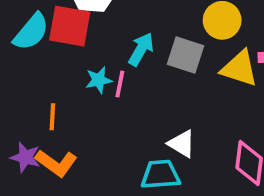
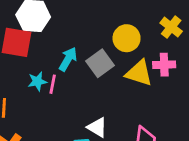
gray square: (185, 55) -> (100, 63), turned 36

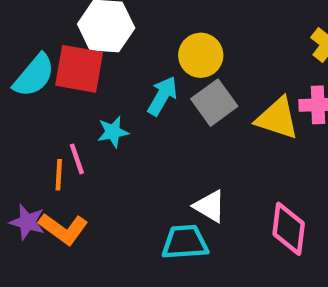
yellow circle: (127, 38) -> (201, 55), moved
pink line: (53, 84) -> (77, 159), moved, turned -30

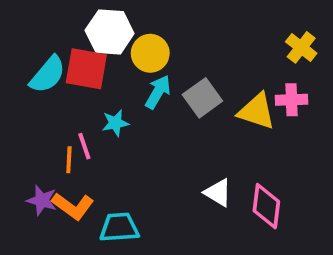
yellow circle: (201, 55) -> (150, 53), moved
white triangle: (210, 206) -> (218, 193), moved
cyan trapezoid: (185, 242) -> (119, 227), moved

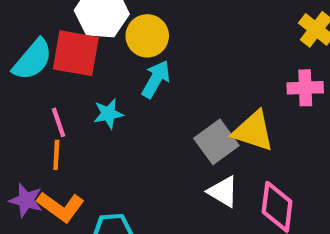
gray square: (202, 98) -> (216, 142), moved
yellow triangle: (257, 111) -> (253, 131), moved
pink line: (84, 146) -> (59, 122), moved

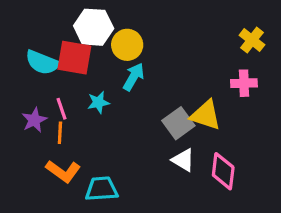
cyan semicircle: (33, 60) -> (42, 62), turned 72
purple star: (26, 200) -> (34, 120), moved, turned 30

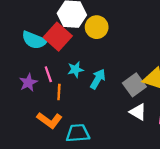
red square: (74, 58) -> (58, 37), turned 32
cyan arrow: (134, 77) -> (98, 79), moved
orange line: (60, 133) -> (59, 92), moved

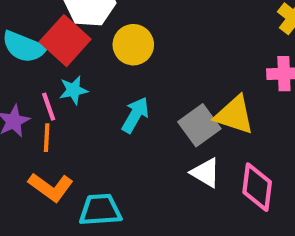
yellow circle: (97, 27) -> (133, 45), moved
cyan star: (75, 70) -> (73, 90), moved
orange line: (59, 92) -> (47, 138), moved

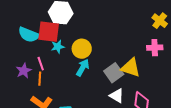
red square: (65, 41) -> (49, 32), turned -35
yellow circle: (133, 45) -> (82, 49), moved
cyan star: (73, 90) -> (58, 47), moved

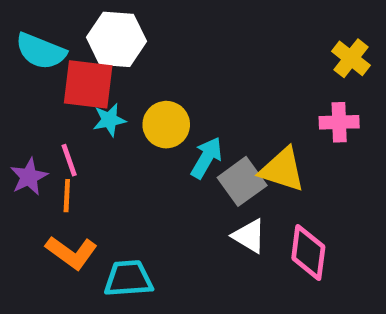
cyan semicircle: (29, 35) -> (41, 51), moved
cyan arrow: (83, 68) -> (206, 158), moved

